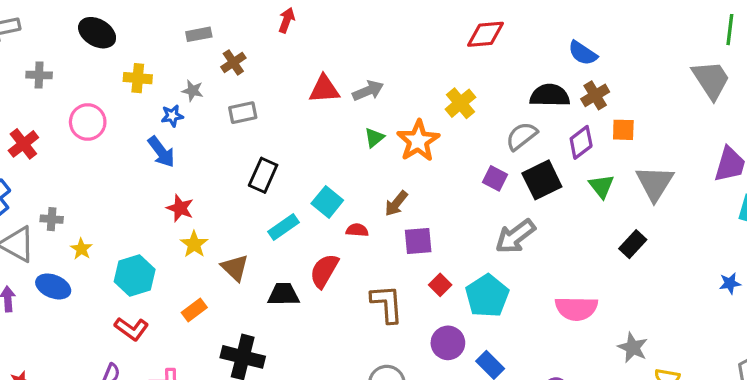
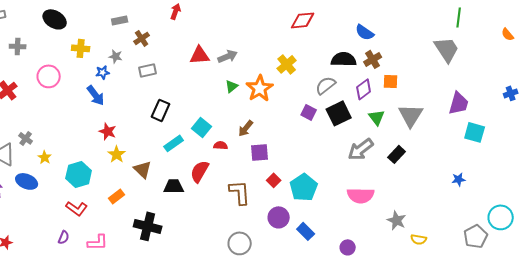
gray cross: (52, 219) -> (26, 138), turned 32
gray arrow: (515, 236) -> (361, 149), moved

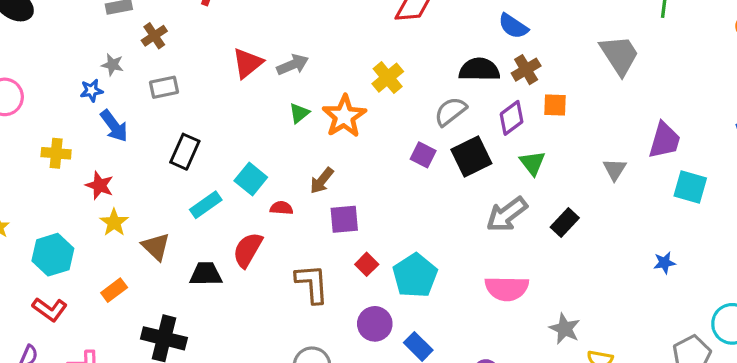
yellow cross: (81, 48) -> (56, 153), moved
gray trapezoid: (447, 49) -> (619, 55), moved
red triangle: (200, 55) -> (248, 63), turned -35
blue arrow: (96, 95) -> (114, 126), moved
gray triangle: (411, 115) -> (615, 169), moved, size x0.6

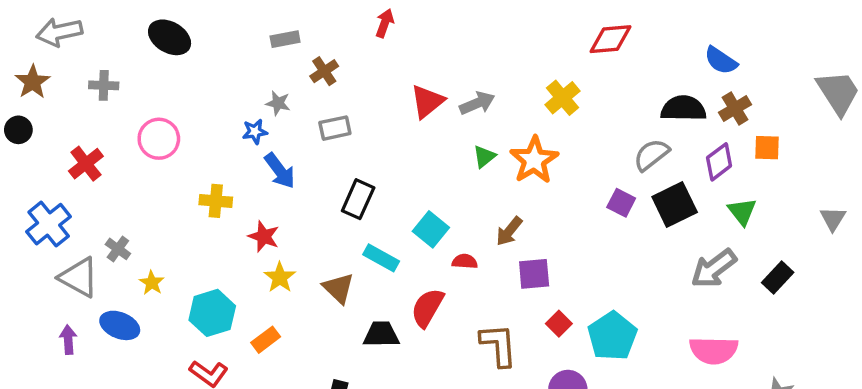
yellow cross: (388, 78) -> (563, 98), moved
cyan rectangle: (206, 205) -> (381, 258), turned 64
brown triangle: (156, 247) -> (338, 288), moved
orange rectangle: (114, 290) -> (266, 340), moved

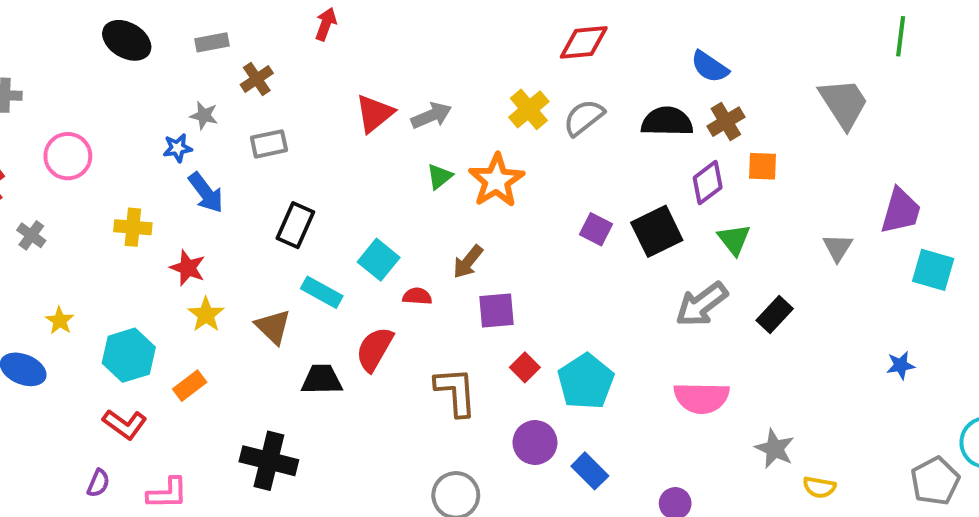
black ellipse: (170, 37) -> (127, 40), moved
gray semicircle: (651, 155) -> (584, 118), moved
gray cross: (118, 249) -> (31, 235), moved

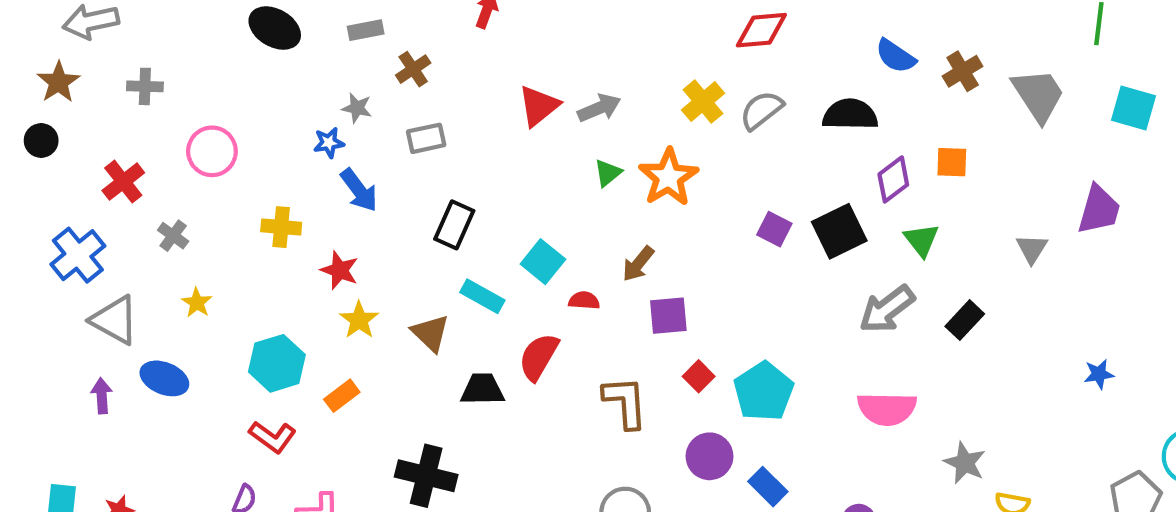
brown cross: (726, 122) -> (963, 71), moved
cyan square: (933, 270) -> (1133, 108), moved
yellow star: (60, 321) -> (197, 303), moved

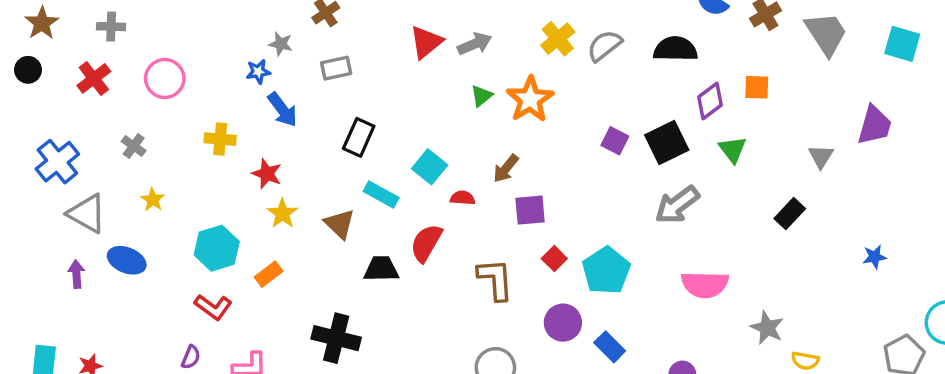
red cross: (123, 182) -> (94, 78), moved
gray arrow: (887, 309) -> (677, 205), moved
black rectangle: (965, 320) -> (790, 214), moved

